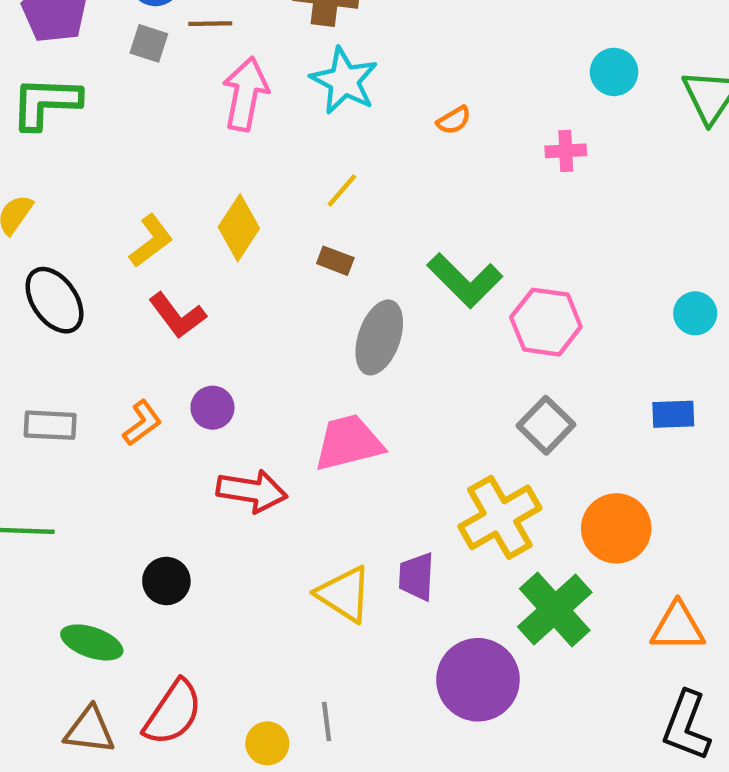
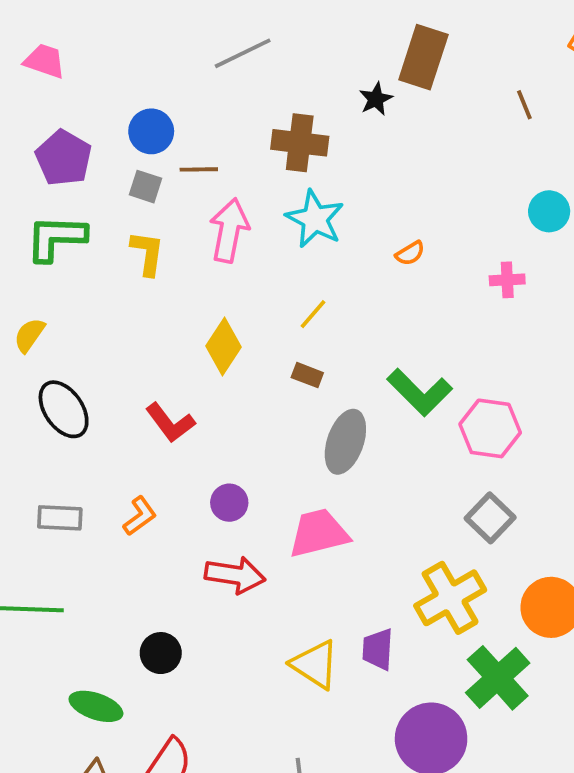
yellow L-shape: (151, 241) -> (147, 253), moved, turned -45
purple circle: (212, 408) -> (229, 503), moved

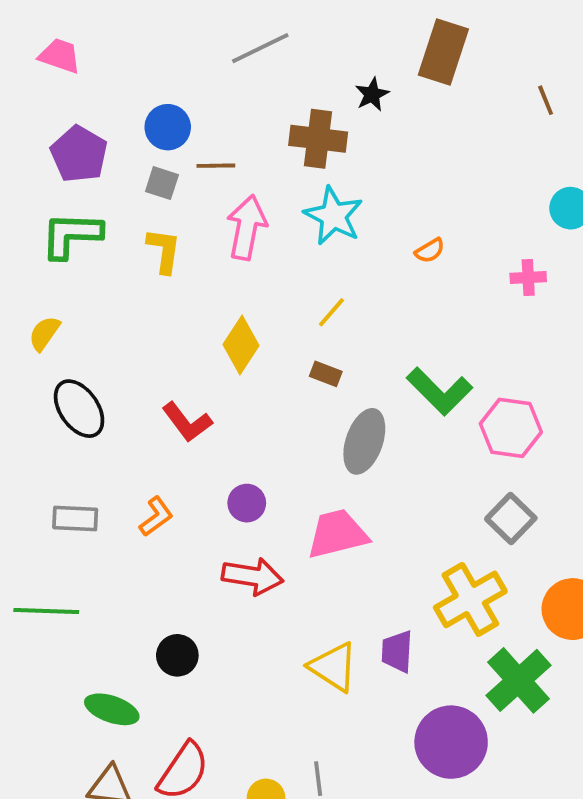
black star: (376, 99) -> (372, 94), moved

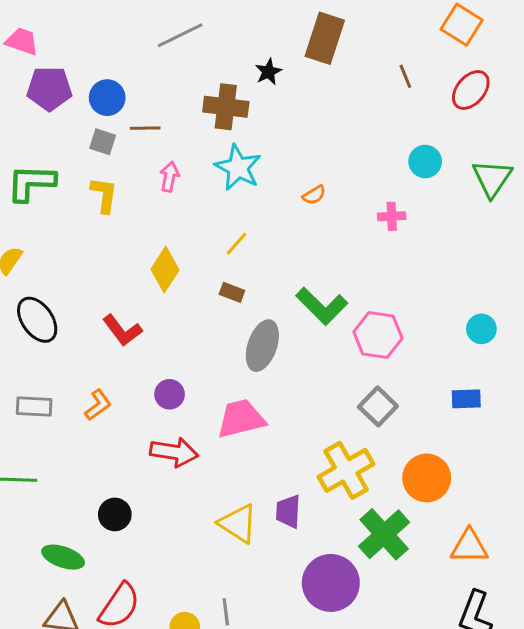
purple pentagon: (79, 154) -> (49, 88), moved, turned -30
pink arrow: (247, 227) -> (170, 177), size x0.6

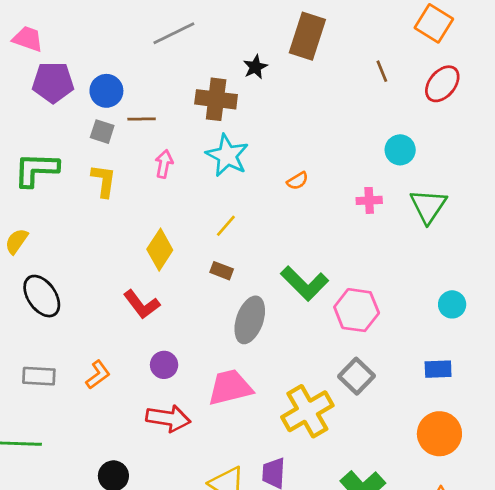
green triangle: (492, 178) -> (428, 206), moved
red L-shape: (122, 330) -> (142, 304), moved
yellow cross: (346, 470) -> (307, 411), moved
orange circle: (427, 478) -> (439, 434), moved

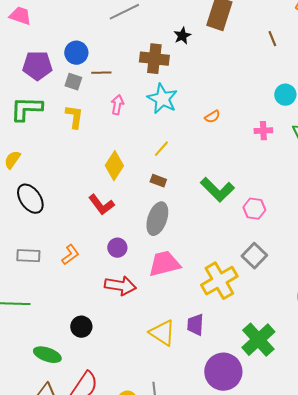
purple pentagon: (53, 82) -> (37, 66), moved
pink hexagon: (357, 310) -> (254, 209), size x0.7
gray ellipse: (250, 320) -> (157, 219), moved

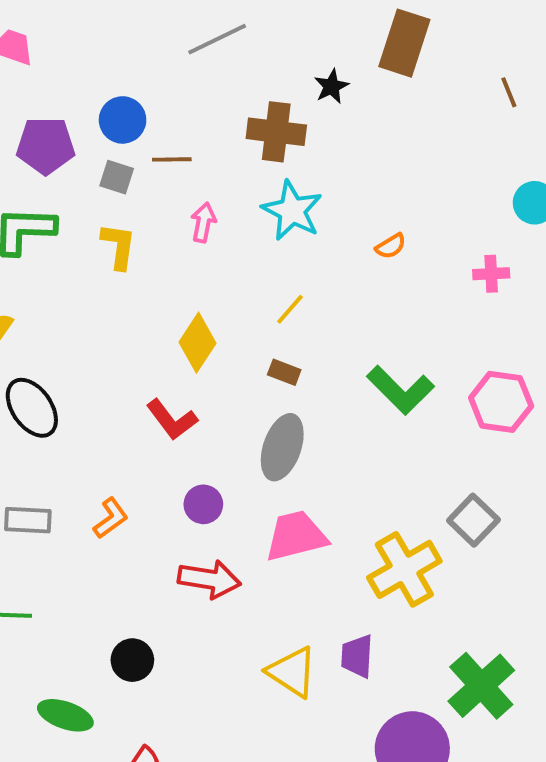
pink hexagon: (254, 209) -> (501, 402), moved, size x1.4

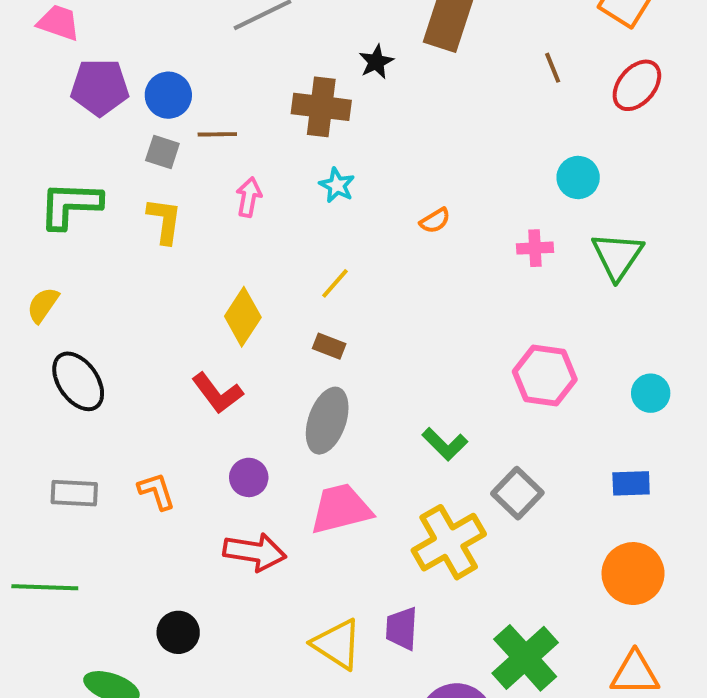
purple pentagon: (46, 146) -> (100, 87), moved
cyan star: (292, 211) -> (337, 185), size x0.6
green L-shape: (400, 390) -> (445, 444), moved, size x0.7
orange L-shape: (111, 518) -> (157, 491), turned -72

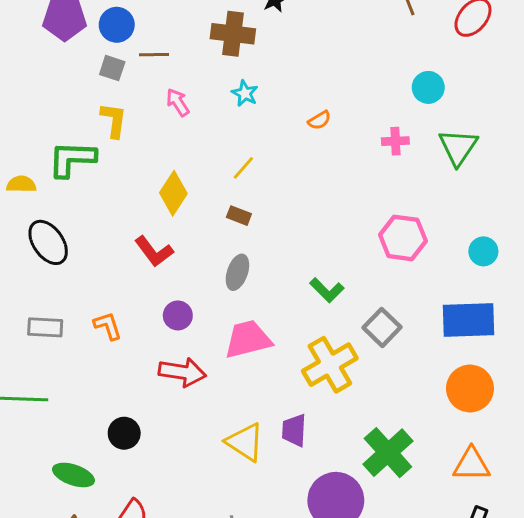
pink arrow: (249, 197) -> (178, 102), turned -44
green L-shape: (70, 205) -> (72, 159), moved
yellow semicircle: (43, 305) -> (21, 184), turned 56
gray ellipse: (327, 421) -> (237, 272), size x0.7
blue rectangle: (631, 483) -> (468, 320), size x1.8

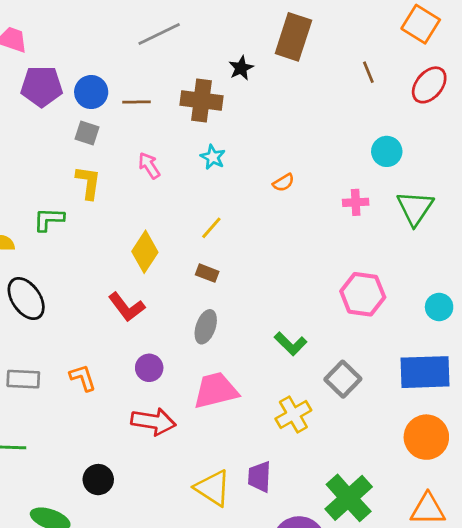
brown line: (154, 55) -> (136, 102), moved
green L-shape: (72, 159) -> (49, 219), size x0.7
yellow cross: (330, 365) -> (293, 414), size x0.7

